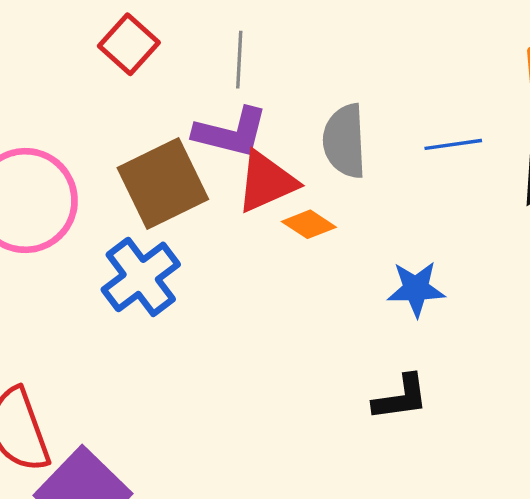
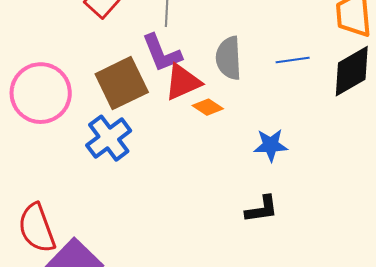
purple L-shape: (231, 133) -> (162, 53), turned 54

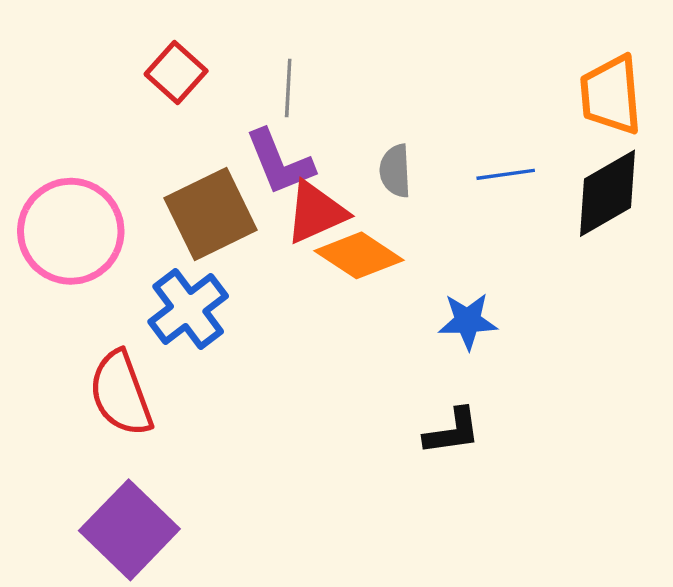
gray semicircle: (229, 58) -> (395, 171), size x0.7
orange diamond: (208, 107) -> (359, 255), size x1.6
red semicircle: (37, 228) -> (121, 393), moved

